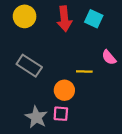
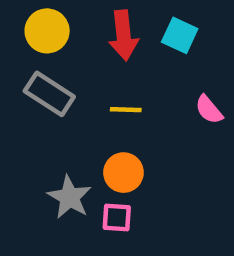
gray rectangle: (29, 66) -> (49, 94), moved
yellow line: (84, 71) -> (126, 110), moved
gray star: (36, 117) -> (70, 197), moved

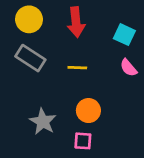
cyan square: (180, 35) -> (124, 35), moved
orange circle: (123, 173) -> (88, 111), moved
pink square: (117, 218) -> (83, 141), moved

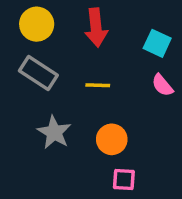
gray star: (43, 122) -> (54, 132), moved
pink square: (83, 141) -> (124, 180), moved

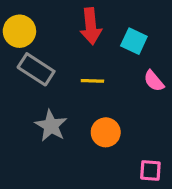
yellow circle: (37, 24) -> (19, 31), moved
cyan square: (157, 43) -> (134, 41), moved
pink square: (124, 180) -> (150, 170), moved

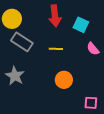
gray star: (51, 126) -> (15, 76), moved

